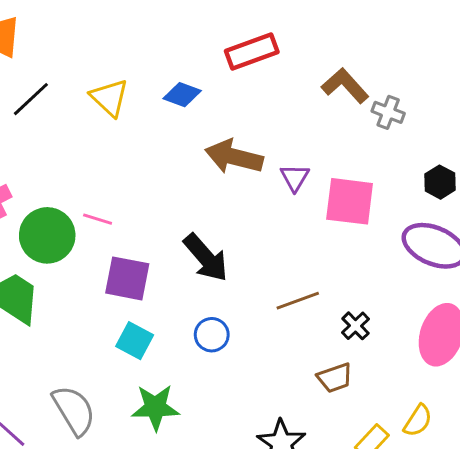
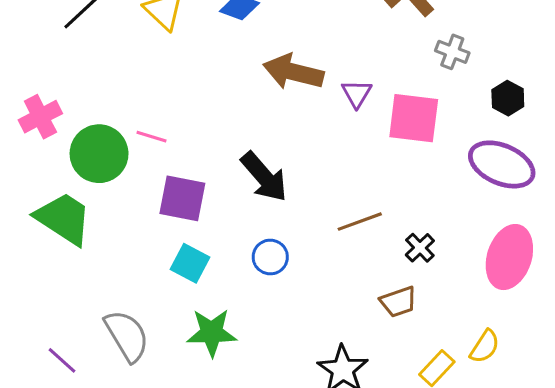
gray cross: (388, 112) -> (452, 52), moved

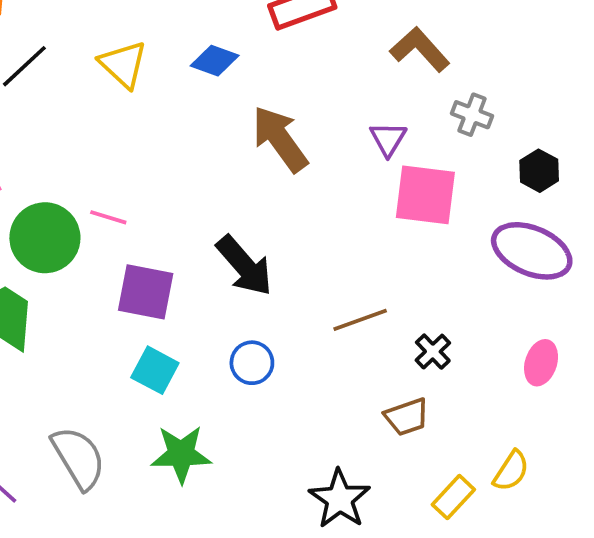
brown arrow: (293, 72) -> (280, 139), turned 40
purple triangle: (357, 93) -> (388, 139), moved
pink ellipse: (509, 257) -> (541, 363), size x0.6

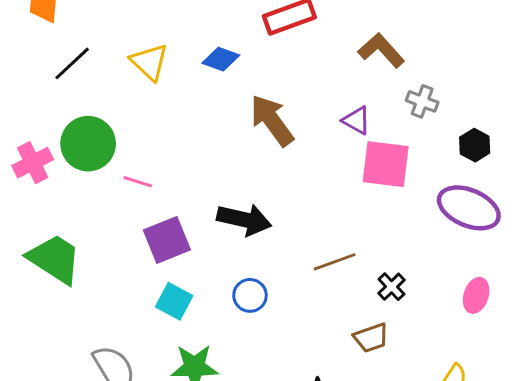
purple triangle: (388, 139) -> (356, 120), turned -32
green circle: (45, 238) -> (88, 144), moved
black arrow: (244, 266) -> (244, 220), turned -36
purple square: (146, 292) -> (167, 240), turned -33

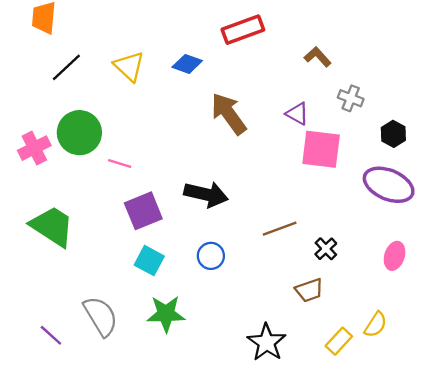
brown L-shape: (381, 50) -> (318, 57), size x0.7

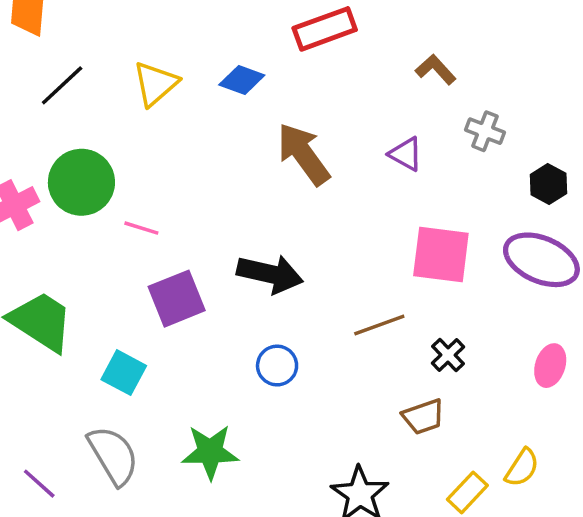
yellow triangle: (129, 66) -> (155, 84), turned 36
pink square: (321, 149) -> (441, 254), moved
cyan square: (149, 261) -> (124, 373), moved

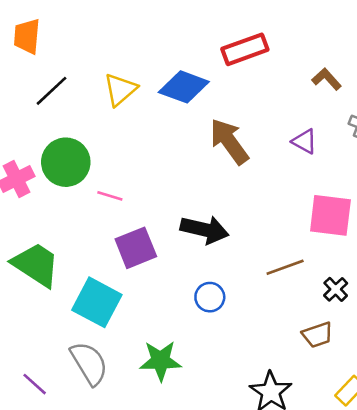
blue diamond: (242, 80) -> (184, 87), size x1.5
cyan square: (124, 373) -> (97, 302), size x1.5

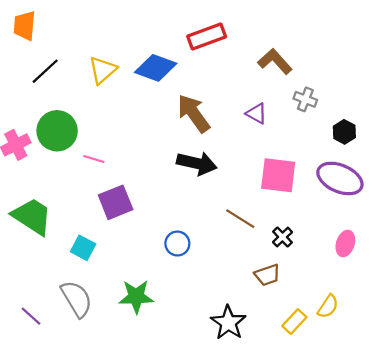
brown L-shape: (327, 79) -> (275, 61), size x1.4
black arrow: (205, 230) -> (197, 163), moved
brown line: (285, 267) -> (240, 219), turned 52
cyan square: (97, 302) -> (83, 248), size x0.6

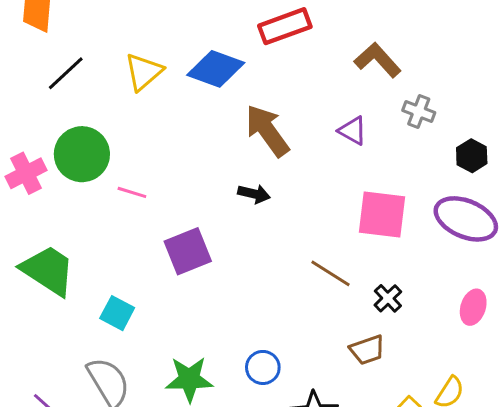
black arrow: (197, 163) -> (254, 194), moved, size x0.6
purple square: (116, 202) -> (188, 251), moved
blue circle: (177, 244) -> (263, 367), moved

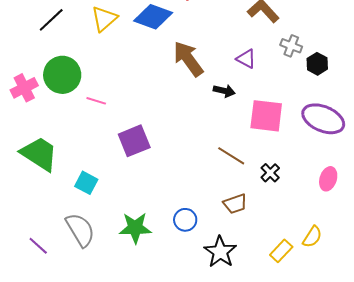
black hexagon: (472, 156) -> (317, 64), moved
black arrow: (254, 194) -> (224, 91), moved
brown trapezoid: (367, 350) -> (235, 204), moved

